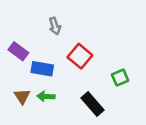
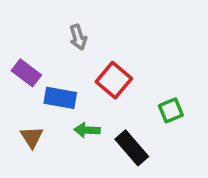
green arrow: (46, 96) -> (87, 130), moved

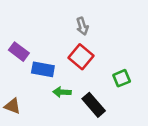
gray arrow: (78, 37) -> (82, 26), moved
brown triangle: (32, 137) -> (13, 106), moved, turned -36

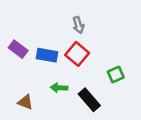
blue rectangle: (43, 69) -> (47, 55), moved
brown triangle: (13, 106) -> (25, 102), moved

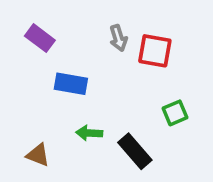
purple rectangle: (18, 49) -> (40, 38), moved
red square: (77, 54) -> (155, 51), moved, turned -30

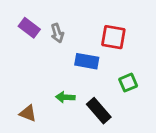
gray arrow: (118, 38) -> (57, 33), moved
blue rectangle: (71, 84) -> (87, 61), moved

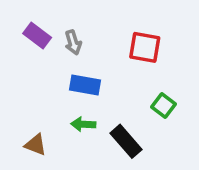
blue rectangle: (87, 61) -> (85, 85), moved
green square: (128, 83) -> (164, 105), turned -30

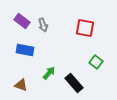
blue rectangle: (85, 85) -> (25, 50), moved
green arrow: (83, 124) -> (49, 73), turned 128

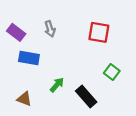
purple rectangle: (22, 21) -> (16, 32), moved

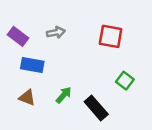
gray arrow: (50, 29) -> (56, 32), turned -84
brown triangle: (24, 99) -> (27, 98), moved

